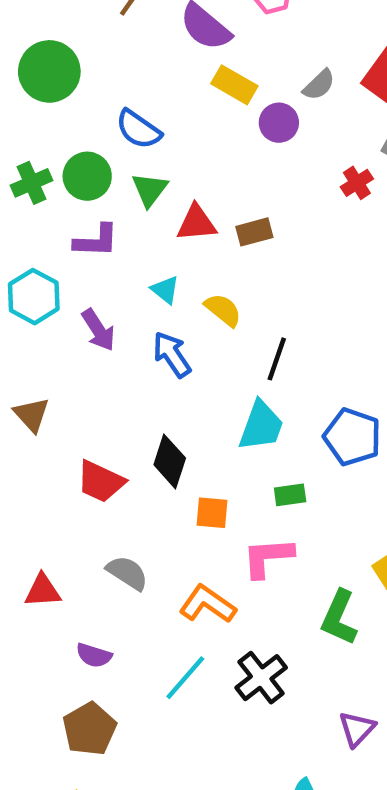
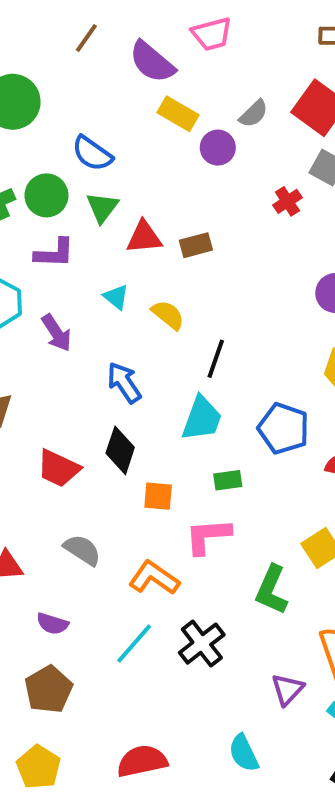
blue arrow: (172, 354) -> (124, 383), moved

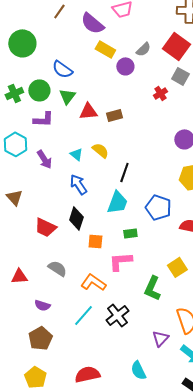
cyan triangle: (116, 297) -> (76, 154), moved

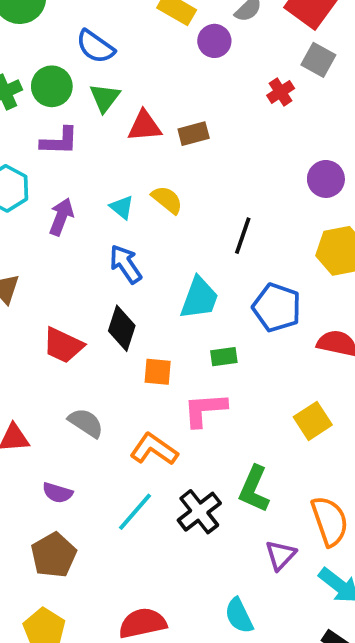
purple arrow: (44, 159) -> (61, 217), turned -126
black line: (124, 172) -> (243, 236), moved
green L-shape: (152, 288) -> (254, 489), moved

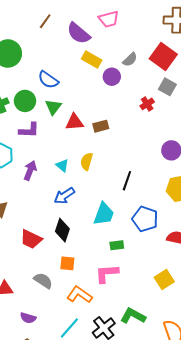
yellow semicircle: (167, 200) -> (87, 161), turned -114
blue arrow: (126, 264) -> (64, 196), turned -90
orange square: (158, 372) -> (67, 263), moved
green L-shape: (254, 489) -> (133, 316), turned 95

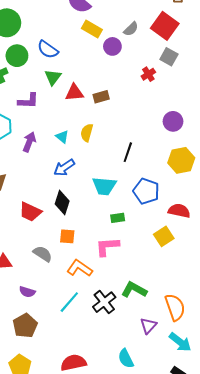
green circle: (25, 101) -> (17, 56), moved
cyan trapezoid: (104, 214) -> (104, 186), turned 75
yellow square: (164, 280) -> (164, 236), moved

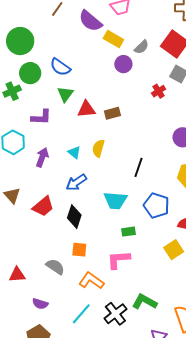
yellow rectangle: (92, 29) -> (113, 39), moved
red trapezoid: (30, 212) -> (43, 206), moved, turned -65

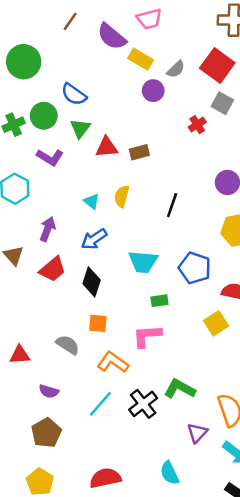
green circle: (30, 73) -> (44, 116), moved
purple L-shape: (41, 117) -> (50, 157), turned 30
purple arrow: (42, 157) -> (48, 229), moved
black line: (138, 167) -> (172, 205), moved

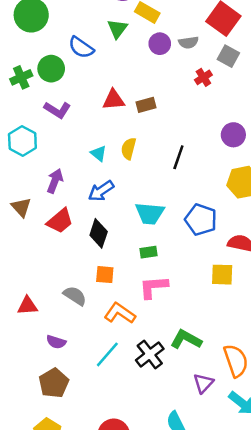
gray semicircle: (176, 69) -> (188, 42), moved, turned 36
green triangle: (80, 128) -> (117, 29), moved
green rectangle: (159, 301) -> (148, 252), moved
yellow square: (216, 323) -> (222, 275), turned 35

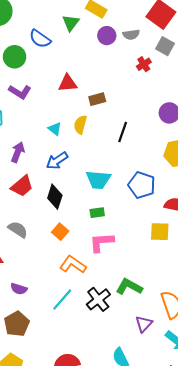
brown rectangle: (146, 105) -> (97, 99), moved
orange square: (105, 275) -> (60, 232), turned 35
gray semicircle: (75, 296) -> (18, 230), moved

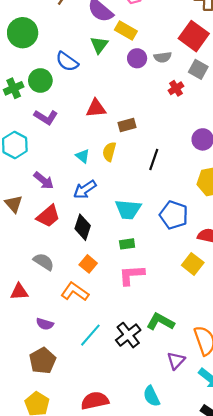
purple arrow: (18, 152) -> (44, 181), turned 108
yellow square: (160, 232) -> (193, 264), turned 36
orange L-shape: (73, 264) -> (75, 292), moved

